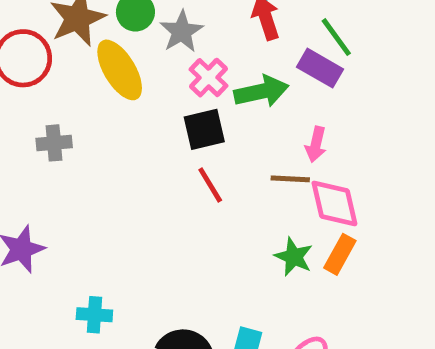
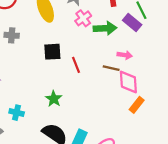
black square: (204, 129) -> (52, 52), moved
pink arrow: (316, 144) -> (125, 55), turned -104
orange rectangle: (340, 254) -> (137, 105), moved
green star: (294, 257) -> (54, 99), moved

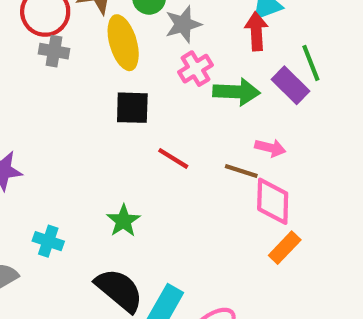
gray cross: (12, 35) -> (54, 51), moved
black square: (52, 52) -> (132, 108), moved
red line: (76, 65) -> (173, 158), turned -42

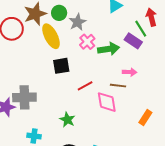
red arrow: (256, 31) -> (151, 17), moved
gray cross: (54, 51) -> (24, 97), moved, size x1.6
red line: (173, 158) -> (85, 86), turned -49
pink diamond: (273, 201) -> (107, 102), moved

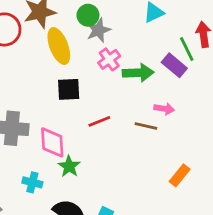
green circle: (59, 13) -> (88, 15), moved
pink diamond: (107, 102) -> (52, 142), moved
cyan cross: (34, 136) -> (32, 182), moved

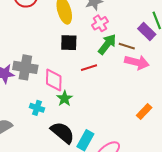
green arrow: (138, 73) -> (107, 44), moved, turned -55
pink arrow: (164, 109) -> (137, 62), size x1.6
brown line: (146, 126) -> (127, 46), moved

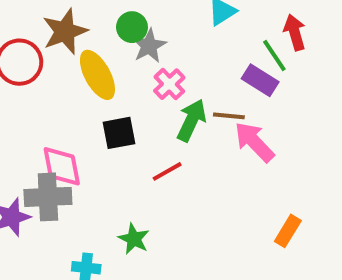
pink arrow: (137, 62) -> (254, 142), turned -135
pink diamond: (54, 80) -> (62, 166), moved

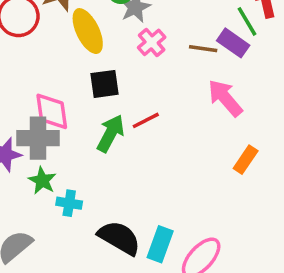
brown line: (229, 116) -> (203, 49), moved
green arrow: (191, 120) -> (111, 133), moved
orange rectangle: (288, 231) -> (246, 160), moved
green star: (134, 239) -> (42, 181), moved

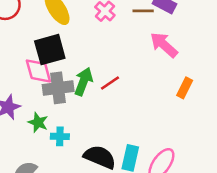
black square: (104, 84) -> (50, 50), moved, size x1.4
red line: (146, 120) -> (110, 83), moved
gray cross: (38, 138) -> (58, 88), moved

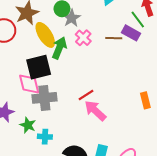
pink arrow: (164, 45) -> (95, 111), moved
green arrow: (84, 82) -> (59, 48), moved
orange rectangle: (185, 88) -> (145, 100), turned -42

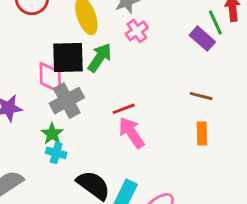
brown line: (114, 38) -> (201, 96), moved
green arrow: (59, 48) -> (100, 58), moved
gray cross: (44, 98) -> (67, 101), turned -35
green star: (28, 125) -> (52, 134), moved

